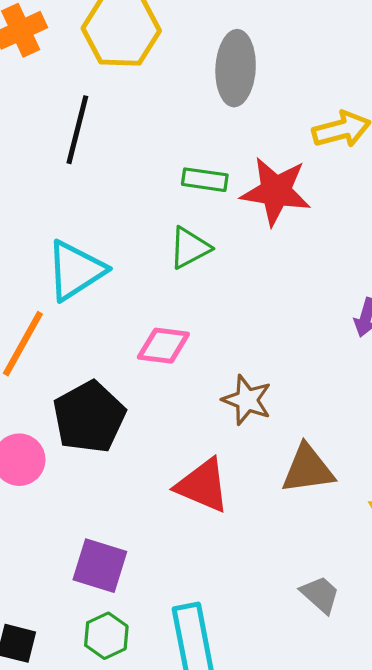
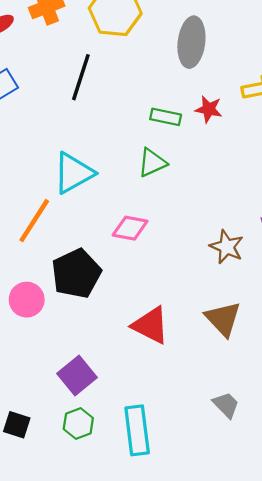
red star: (276, 191) -> (209, 109), moved, size x0.6
brown star: (247, 400) -> (227, 247), moved
brown triangle: (308, 469) -> (223, 319), turned 51
purple square: (100, 566) -> (77, 375), turned 30

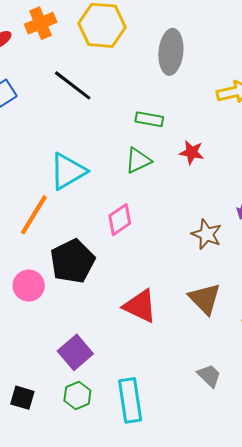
black line: (81, 77) -> (73, 85), turned -69
red star: (209, 109) -> (192, 152), moved
pink diamond: (130, 228) -> (120, 220), turned -44

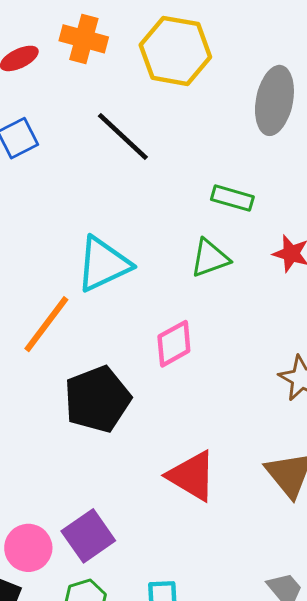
orange cross: (41, 23) -> (84, 39), turned 32
pink circle: (29, 286) -> (28, 548), moved

